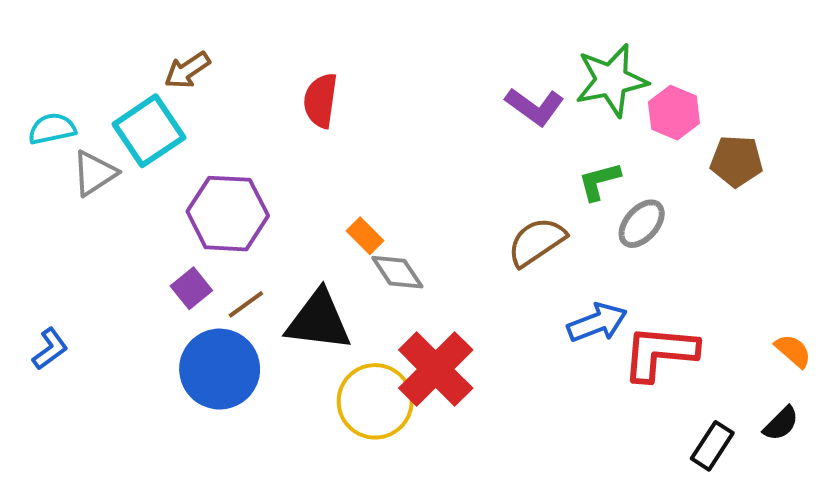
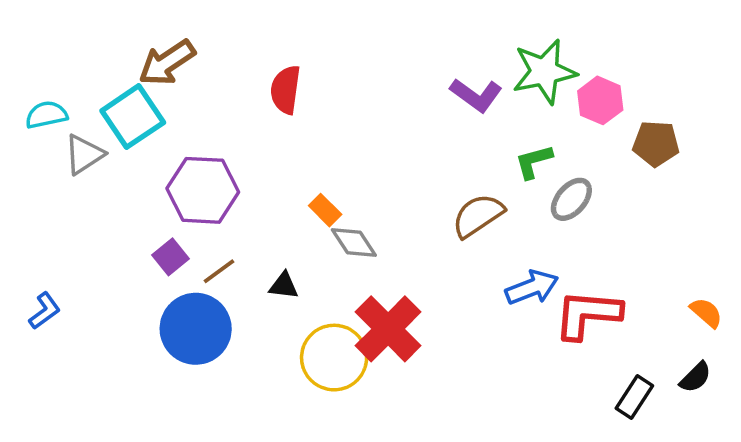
brown arrow: (187, 70) -> (167, 63), size x1.4
black triangle: (319, 321) -> (284, 286), size x0.5

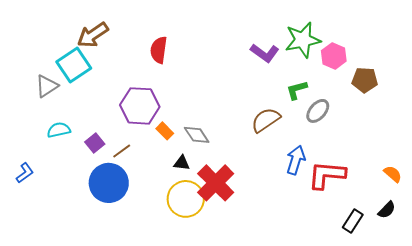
cyan semicircle: (46, 115) -> (59, 130), moved
purple hexagon: (203, 190) -> (140, 106), moved
orange rectangle: (325, 210) -> (165, 131), moved
black triangle: (284, 286) -> (182, 163), moved
blue arrow: (532, 287) -> (296, 160), turned -52

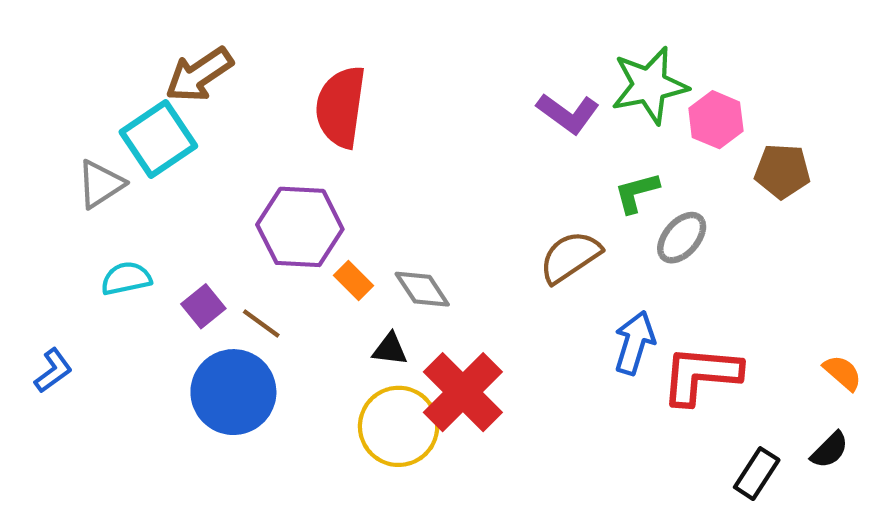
red semicircle: (159, 50) -> (341, 107), size x1.4
brown line: (122, 151) -> (261, 323), turned 72

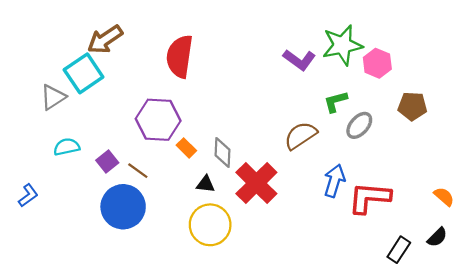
brown pentagon: (782, 171) -> (412, 106), moved
gray diamond: (422, 289) -> (223, 152), turned 36
red cross: (463, 392) -> (256, 183), moved

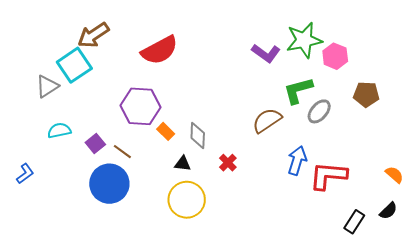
red semicircle: (180, 56) -> (160, 50), turned -126
green L-shape: (336, 102) -> (298, 90), size x1.4
red cross: (256, 183) -> (228, 163), size x0.5

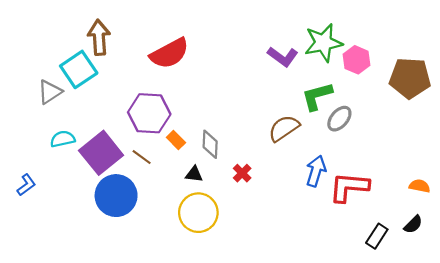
brown arrow: (93, 35) -> (99, 37), turned 120
brown pentagon: (366, 94) -> (410, 78), moved, size x1.5
purple square: (95, 144) -> (101, 153), size x2.0
brown line: (122, 152) -> (142, 157), moved
orange semicircle: (394, 175) -> (420, 186), turned -30

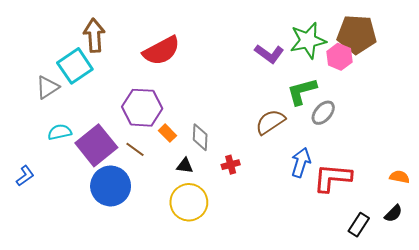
brown pentagon: (410, 78) -> (357, 34), moved
red cross: (242, 173) -> (231, 165), turned 30

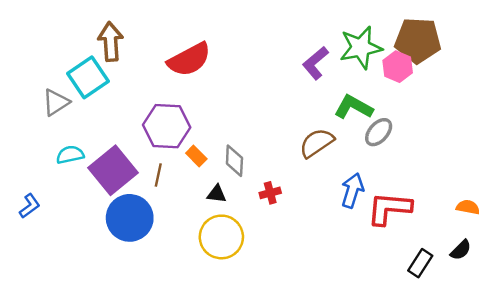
purple L-shape: (269, 54) -> (315, 63), turned 104
green L-shape: (302, 91) -> (354, 107), turned 44
brown line: (135, 149) -> (158, 175), turned 66

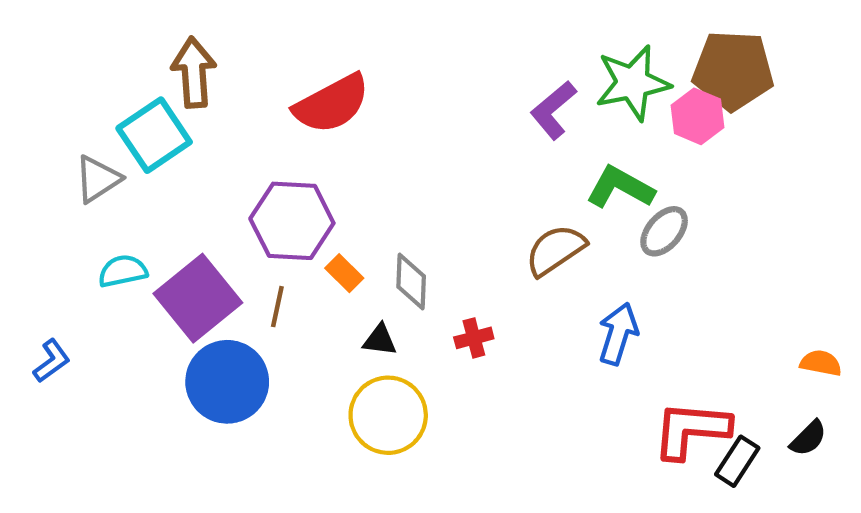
red L-shape: (389, 208) -> (691, 430), moved

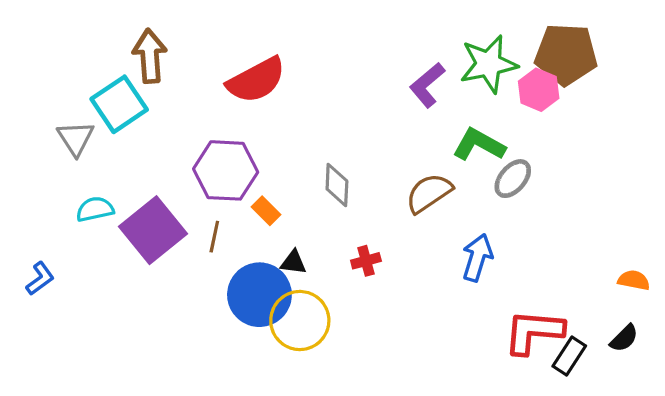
gray triangle: (98, 179) -> (76, 138), turned -30
gray diamond: (411, 281) -> (337, 185), moved
blue circle: (227, 382) -> (259, 295), moved

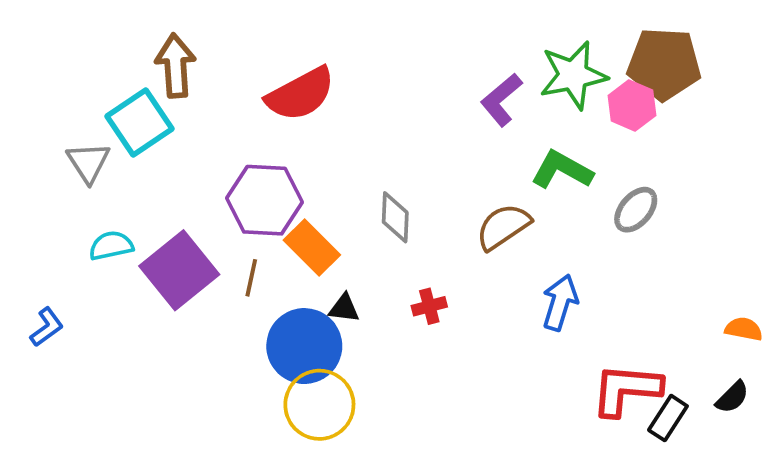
gray ellipse: (513, 179) -> (636, 210), moved
orange rectangle: (266, 211) -> (312, 248), size x1.6
yellow circle: (300, 321) -> (319, 405), moved

